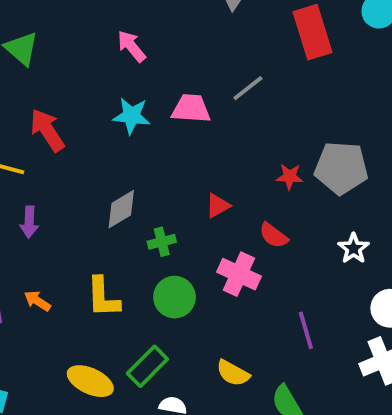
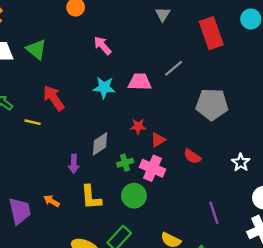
gray pentagon: (341, 168) -> (212, 104), moved
red star: (290, 177) -> (138, 126), moved
purple arrow: (29, 222) -> (74, 164), moved
pink cross: (239, 274) -> (152, 168), moved

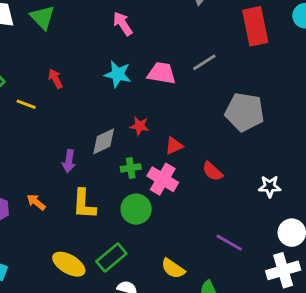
red arrow: (54, 98) -> (55, 79), size x0.6
red star: (138, 126) -> (140, 126), moved
white star: (241, 162) -> (270, 186), turned 30
purple line: (214, 213) -> (229, 243), turned -50

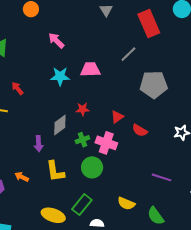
gray line: (204, 62) -> (128, 54), moved
red triangle: (174, 146) -> (117, 117), moved

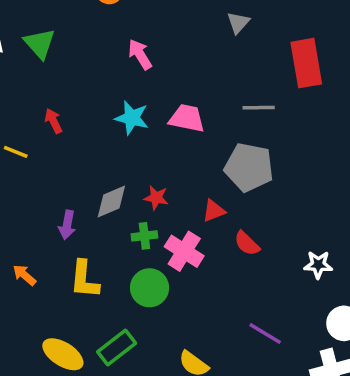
gray line: (128, 54) -> (259, 108), turned 30
gray pentagon: (154, 85) -> (249, 167), moved
red star: (83, 109) -> (156, 198), moved

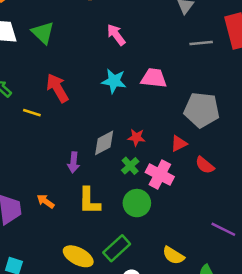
gray line: (259, 108) -> (201, 43), moved
red arrow: (53, 121) -> (57, 88), size x1.6
green cross: (144, 236) -> (130, 166), turned -30

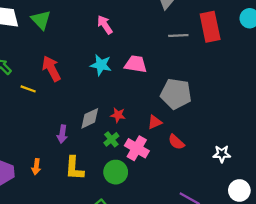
orange arrow: (46, 201) -> (36, 167), turned -120

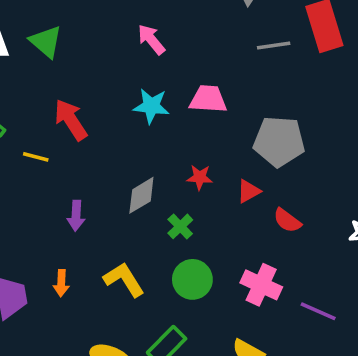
red star: (118, 115) -> (200, 177), moved
purple arrow: (62, 134) -> (76, 216), moved
pink cross: (137, 148) -> (261, 285), moved
yellow L-shape: (74, 168) -> (124, 280), turned 150

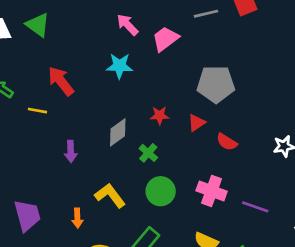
pink arrow: (151, 39) -> (127, 25), moved
pink trapezoid: (208, 99) -> (165, 39), moved, turned -36
orange arrow: (61, 283) -> (77, 218), moved

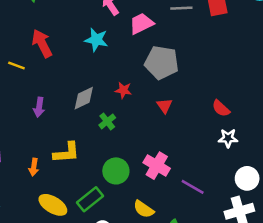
gray pentagon: (216, 84) -> (162, 63), moved
red triangle: (196, 123) -> (164, 106), moved, turned -42
red semicircle: (227, 142) -> (221, 108), moved
green circle: (161, 191) -> (116, 171), moved
yellow L-shape: (110, 196) -> (66, 153), turned 112

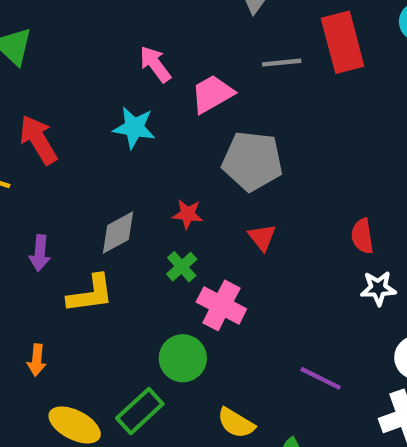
red semicircle: (221, 108) -> (362, 236), turned 42
green cross: (107, 121) -> (182, 267), moved
yellow L-shape: (66, 153) -> (90, 294), moved
pink cross: (157, 166) -> (221, 305), moved

